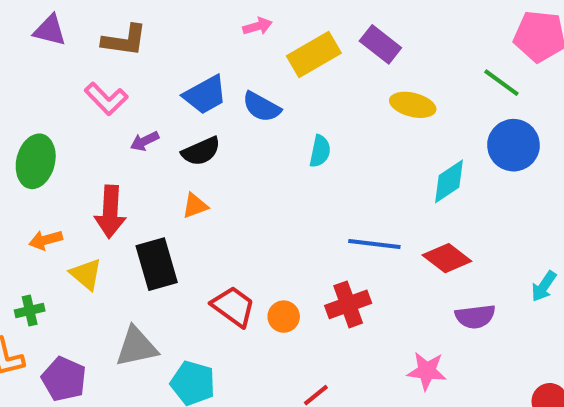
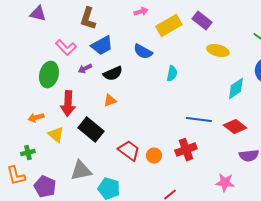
brown L-shape: (124, 40) -> (88, 19), moved, turned 100
blue trapezoid: (205, 95) -> (102, 46), moved
green ellipse: (36, 161) -> (49, 75), moved
black rectangle: (157, 264) -> (91, 130), turned -35

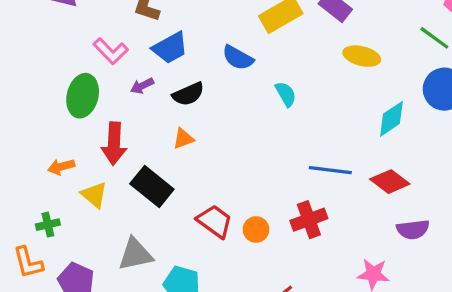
cyan semicircle: (172, 74) -> (286, 94), turned -42

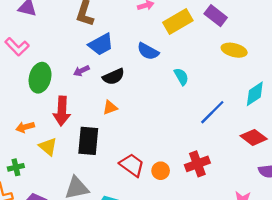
pink L-shape: (111, 51) -> (17, 47), moved
blue line: (330, 170) -> (212, 112), moved, turned -52
black rectangle: (152, 187) -> (88, 141), turned 56

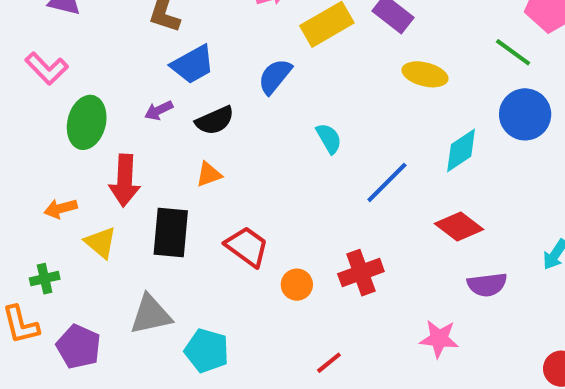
blue semicircle: (148, 51) -> (275, 76), turned 100
cyan semicircle: (181, 77) -> (329, 138), moved
red trapezoid: (132, 165) -> (247, 247), moved

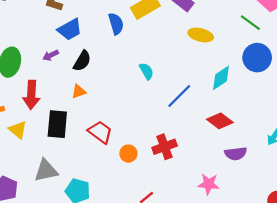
blue semicircle: (275, 76) -> (116, 24), moved, turned 125
black semicircle: (215, 120) -> (82, 61), turned -35

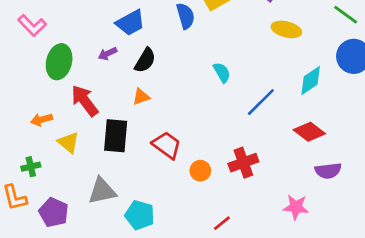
red arrow: (31, 95) -> (85, 101), turned 140

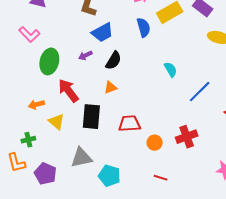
red trapezoid: (167, 145) -> (130, 124), turned -40
red line: (222, 223) -> (161, 178), moved, turned 56

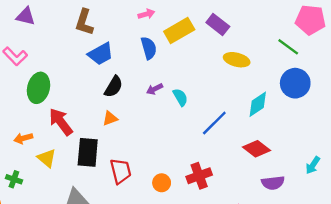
purple arrow: (85, 55) -> (155, 89), moved
red trapezoid: (130, 124) -> (121, 171), moved, turned 80
green cross: (28, 140) -> (14, 179), turned 32

